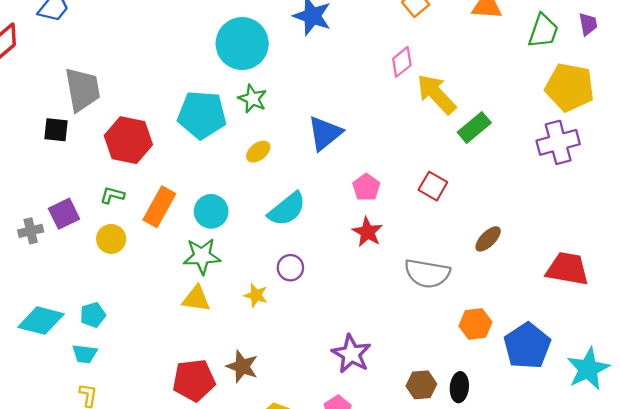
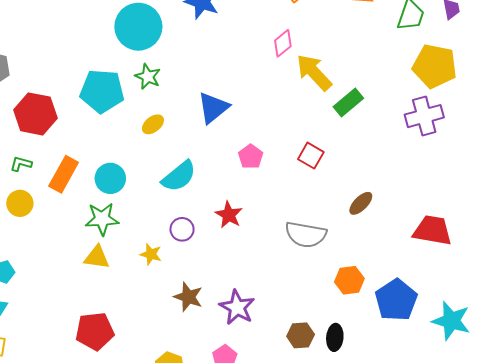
red star: (367, 232) -> (229, 215), moved
brown star: (242, 367) -> (188, 297), moved
cyan star: (588, 369) -> (451, 321), turned -30

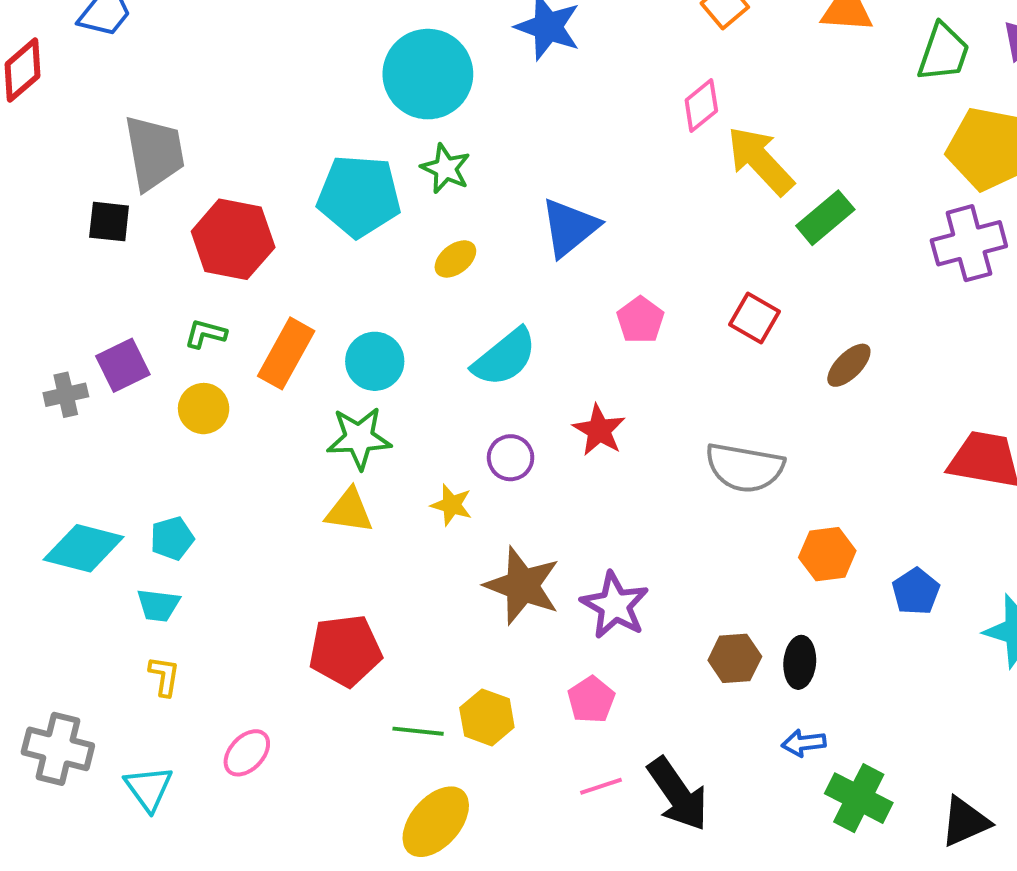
brown ellipse: (361, 203) -> (849, 365), moved
brown star: (188, 297) -> (522, 586), size x1.4
blue pentagon: (396, 300) -> (916, 592), size x0.6

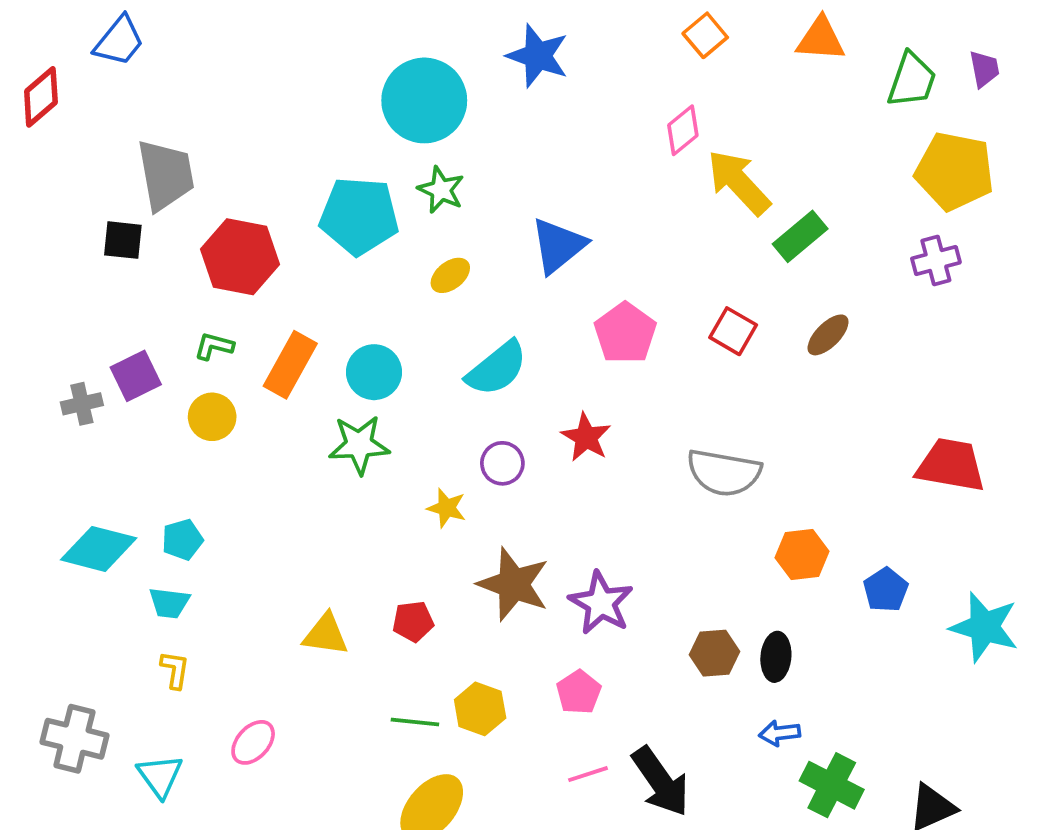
purple cross: (969, 243) -> (936, 261), size x0.7
pink pentagon: (640, 320) -> (625, 333), size x1.4
brown ellipse: (849, 365) -> (828, 335), moved
yellow triangle: (349, 511) -> (326, 635), moved
red pentagon: (345, 651) -> (413, 621), moved, size x0.6

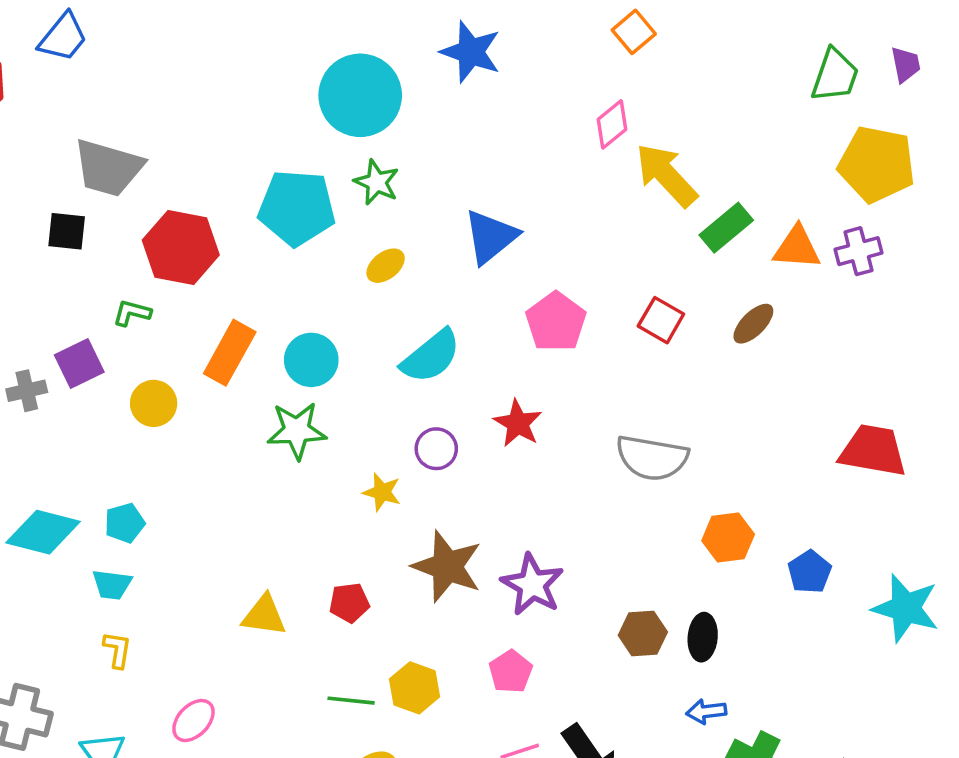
orange triangle: (821, 39) -> (797, 248), moved
gray trapezoid: (166, 175) -> (108, 168), turned 116
green L-shape: (214, 346) -> (132, 313), moved

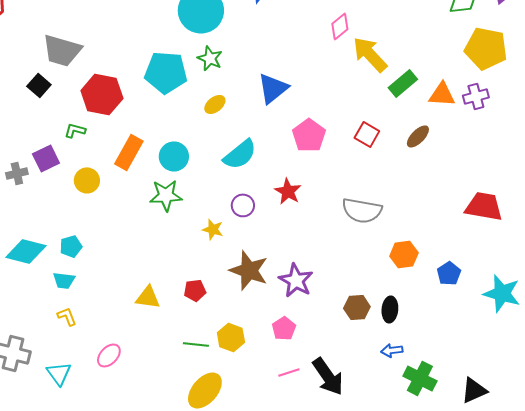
black square: (67, 231) -> (39, 85), turned 35
yellow L-shape: (117, 650) -> (67, 316), turned -30

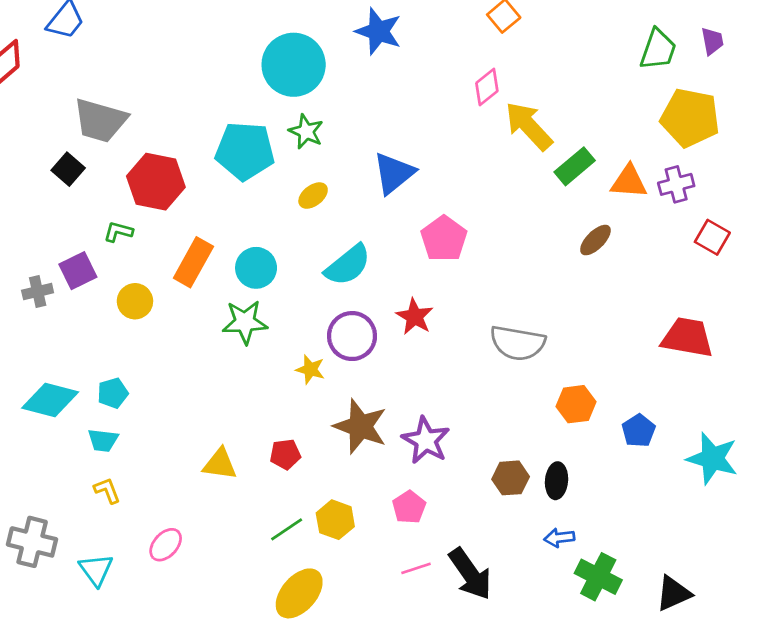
red square: (367, 134) -> (712, 237), moved
purple circle: (243, 205) -> (352, 336), size x1.5
green line: (196, 344) -> (287, 529), turned -40

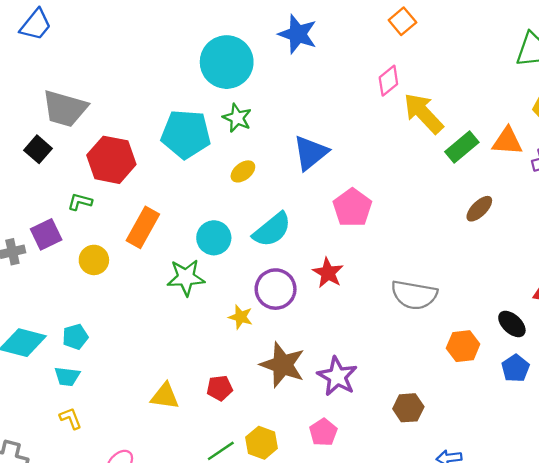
orange triangle: (629, 182) -> (507, 141), moved
cyan circle: (256, 268) -> (214, 238), moved
black ellipse: (557, 481) -> (512, 324), moved, turned -52

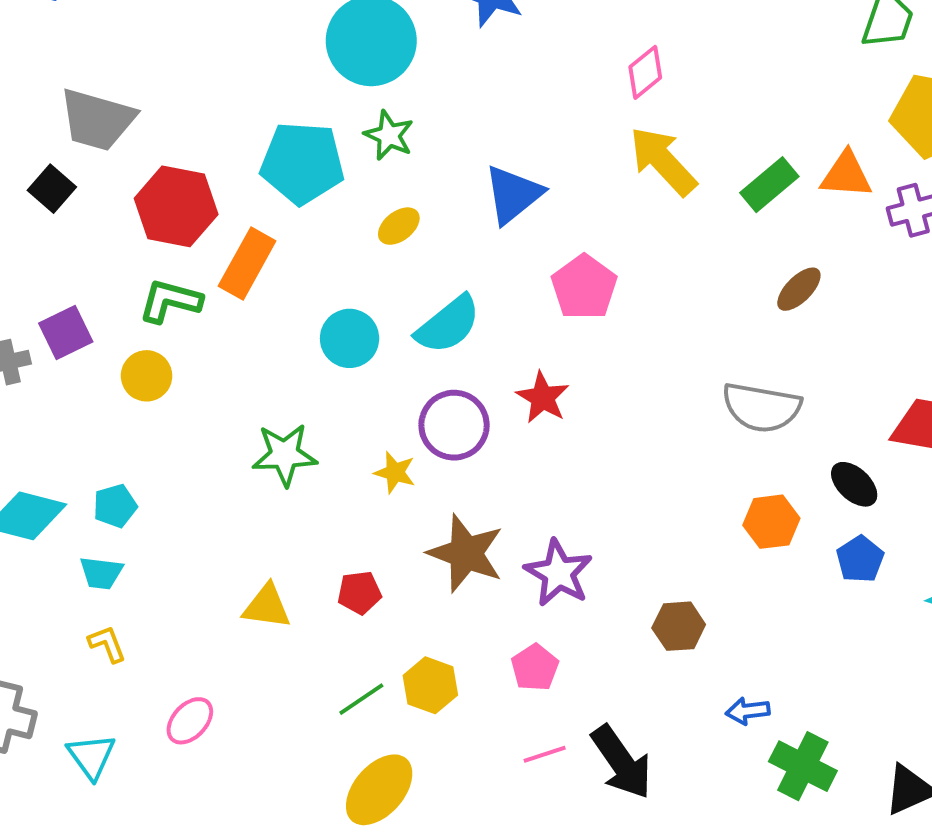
yellow arrow: (423, 113) -> (663, 161), moved
green L-shape: (80, 202) -> (170, 301), moved, size x1.5
orange rectangle: (143, 227) -> (247, 263), moved
green star: (186, 277) -> (285, 455), moved
gray semicircle: (414, 295) -> (762, 407), moved

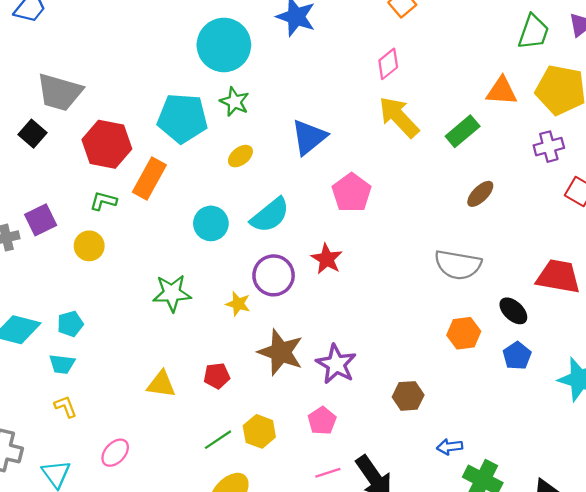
orange triangle: (846, 175) -> (502, 91), moved
green L-shape: (170, 301) -> (103, 201), size x0.7

